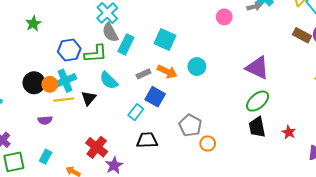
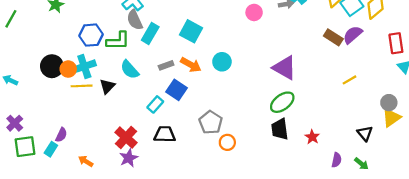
purple semicircle: (45, 120) -> (61, 135), moved, turned -64
red cross: (97, 147) -> (126, 138), moved
cyan rectangle: (46, 157) -> (51, 149), moved

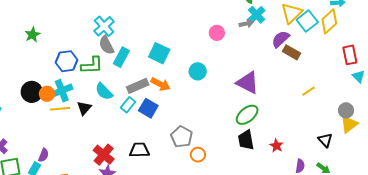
purple semicircle: (353, 35) -> (280, 39), moved
cyan circle: (222, 62) -> (198, 71), moved
gray rectangle: (166, 65) -> (138, 86), size x1.5
cyan rectangle: (155, 104) -> (128, 105), moved

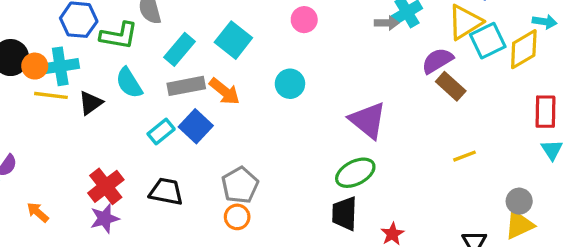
pink circle: (217, 33) -> (304, 20), moved
cyan rectangle: (121, 57) -> (180, 49), moved
cyan rectangle: (128, 105) -> (161, 132), moved
orange circle: (198, 155) -> (237, 217), moved

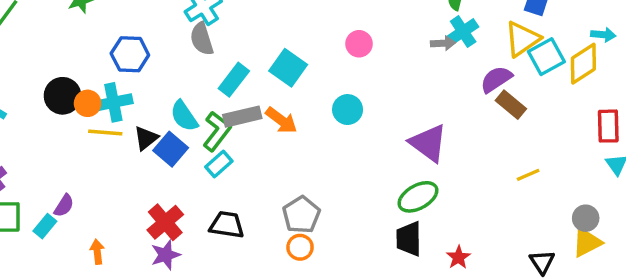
green L-shape: (119, 36) -> (217, 131), moved, turned -60
blue square: (196, 126) -> (171, 149), moved
orange arrow: (38, 212) -> (97, 252), turned 45

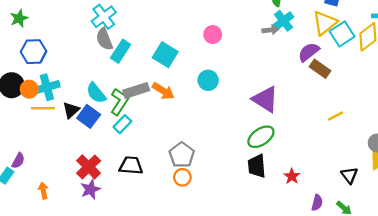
blue hexagon: (130, 54) -> (34, 52), moved
cyan rectangle: (234, 80) -> (121, 51), moved

